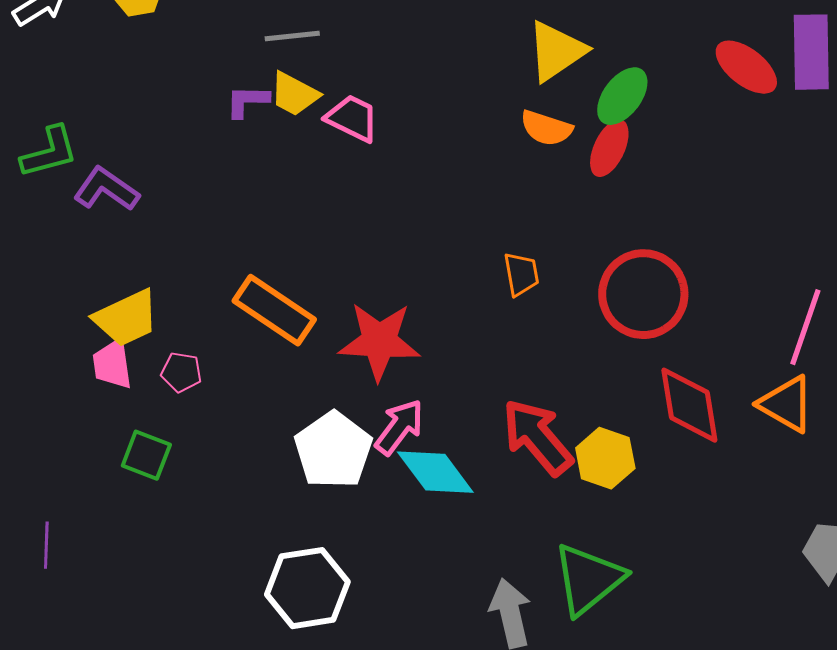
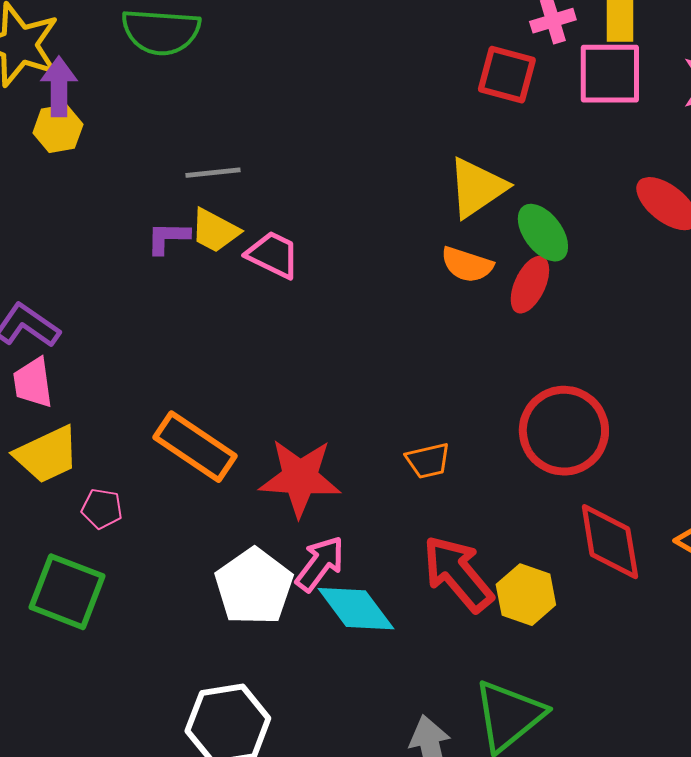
green ellipse: (622, 96) -> (543, 233), turned -74
orange trapezoid: (521, 274) -> (428, 461), moved, turned 87
pink trapezoid: (112, 364) -> (33, 383), moved
green square: (146, 455) -> (67, 592), size x1.5

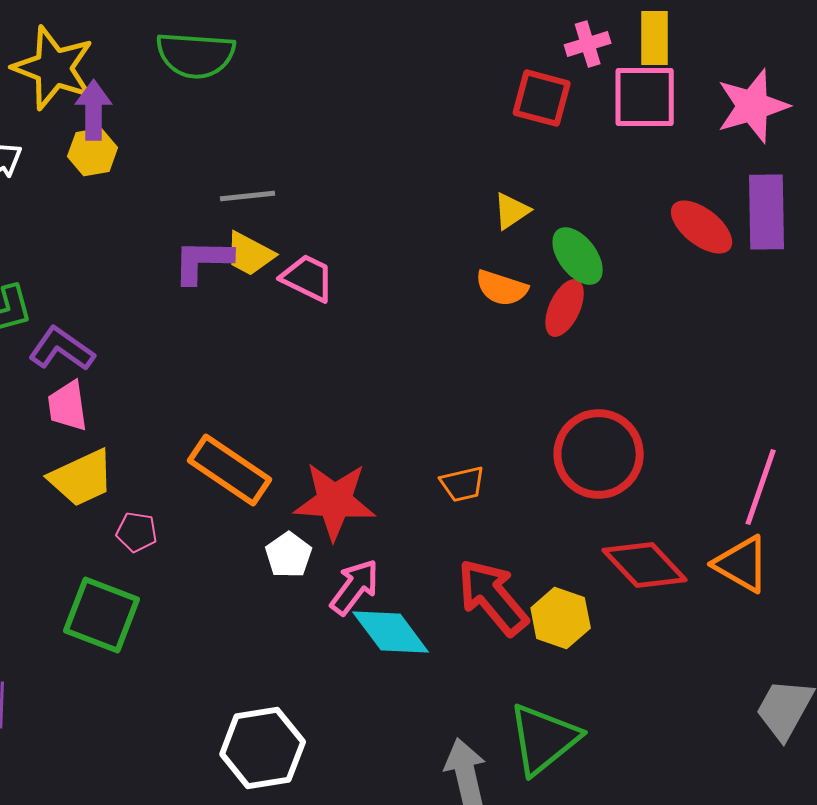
yellow triangle: (477, 188) -> (512, 211), size x0.6
purple L-shape: (168, 238) -> (203, 261), size x1.4
red diamond: (610, 542) -> (645, 565), turned -34
white pentagon: (254, 587) -> (289, 555), moved, size x0.6

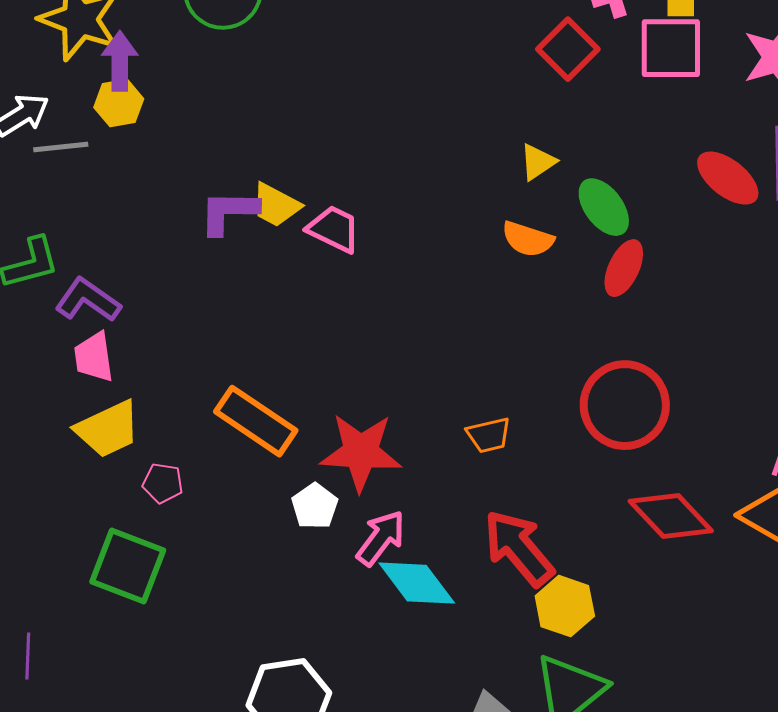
red square: (542, 98) -> (568, 49), turned 30
gray line: (248, 196) -> (61, 147), moved
red ellipse: (565, 308) -> (624, 268), moved
yellow hexagon: (561, 618) -> (565, 606), moved

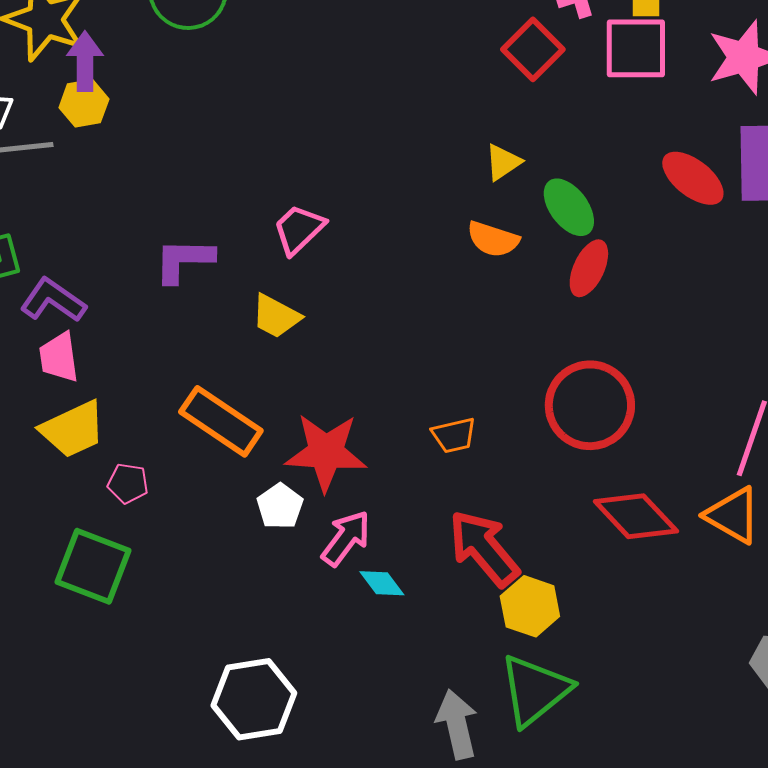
yellow trapezoid: (276, 205) -> (276, 316), moved
purple L-shape: (229, 212) -> (184, 260), moved
pink trapezoid: (334, 229) -> (299, 229), turned -70
cyan diamond: (417, 583) -> (382, 583), size x0.6

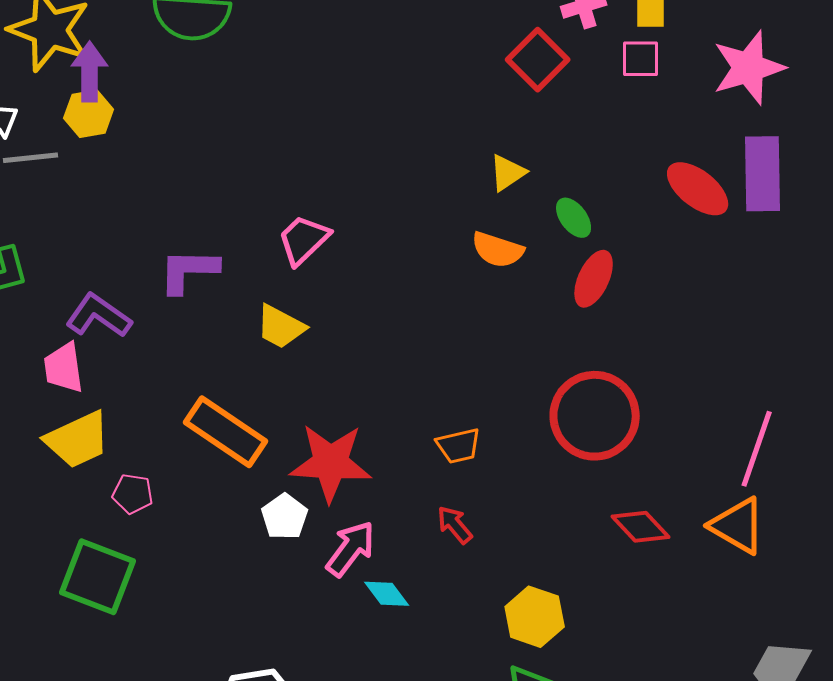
pink square: (636, 48) -> (641, 59), size x0.6
green ellipse: (569, 207) -> (574, 218), size x0.7
purple L-shape: (53, 300) -> (99, 316), moved
red diamond: (636, 516) -> (641, 527), size x0.7
red arrow: (484, 548) -> (455, 525), moved, size x0.5

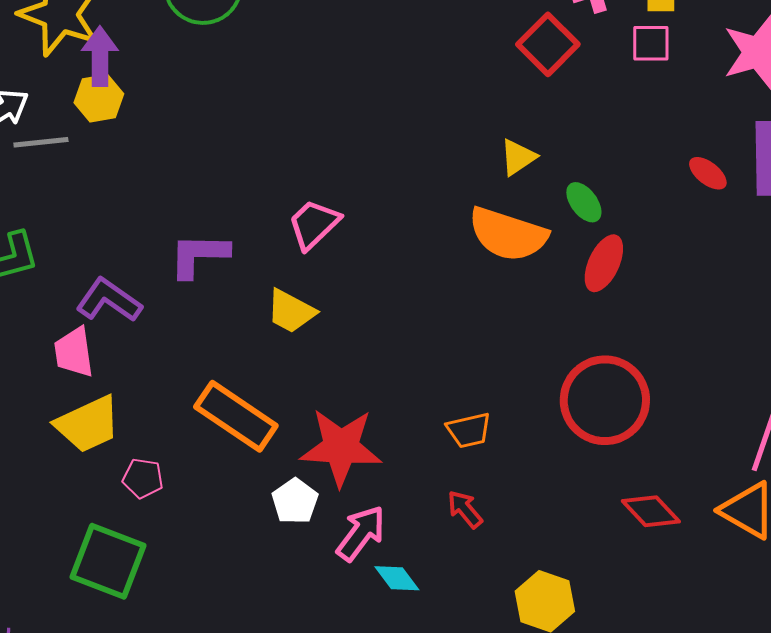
red ellipse: (698, 189) -> (708, 173), size x0.6
orange semicircle: (498, 250) -> (508, 234), size x1.5

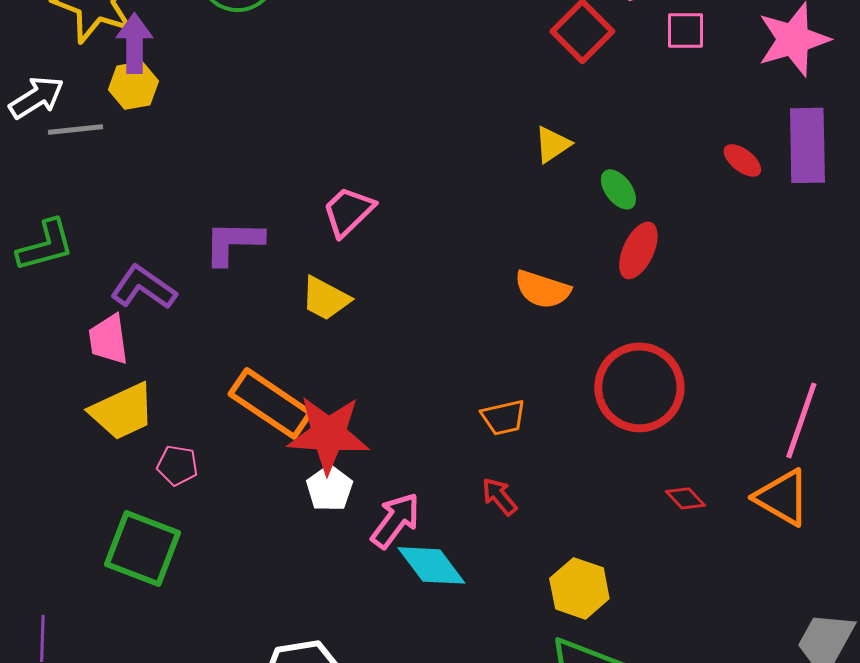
orange semicircle: (508, 234) -> (542, 289), moved, size x0.7
red star: (341, 447) -> (328, 434), moved
red diamond: (651, 511) -> (685, 498), size x0.7
cyan diamond: (397, 578) -> (431, 565), size x1.5

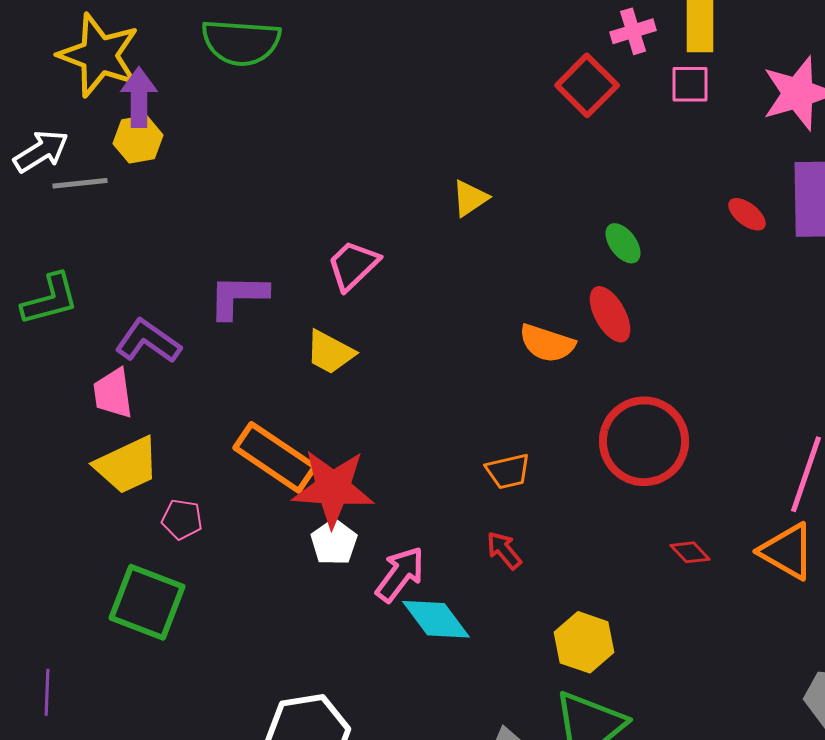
yellow triangle: (552, 144) -> (470, 198), moved
red ellipse: (638, 250) -> (610, 314), moved, turned -54

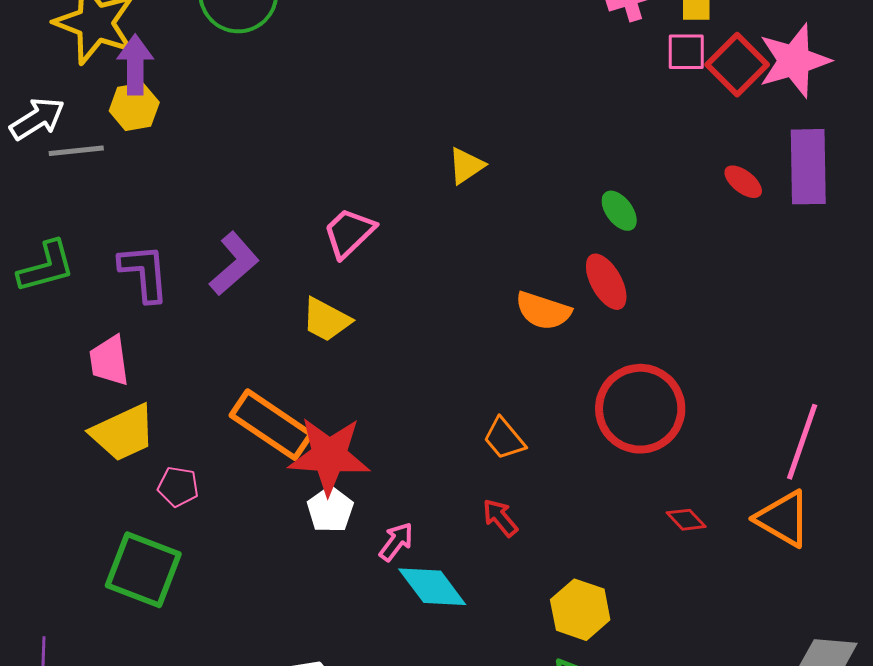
red square: (587, 85) -> (737, 65), moved
purple L-shape: (238, 296) -> (234, 264), turned 138
purple L-shape: (148, 341) -> (144, 273), moved, turned 50
orange trapezoid: (508, 471) -> (504, 439), turned 63
pink arrow: (400, 574) -> (396, 542), size x0.7

